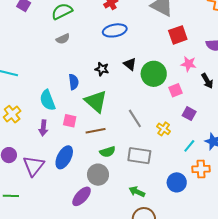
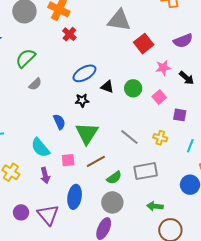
blue ellipse: (115, 30) -> (84, 73), moved
green circle: (154, 74) -> (133, 88), size x0.7
green triangle: (96, 101) -> (87, 133), turned 40

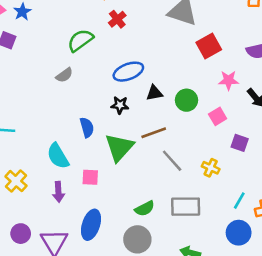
green semicircle: (26, 58) -> (80, 40), moved
black triangle: (107, 87) -> (154, 93), turned -40
cyan line: (190, 146) -> (239, 201), moved
brown line: (96, 161) -> (154, 133), moved

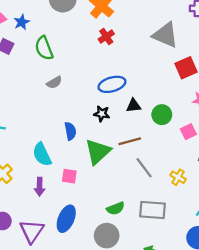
green semicircle: (80, 40) -> (44, 48), moved, turned -80

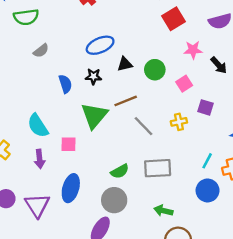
green semicircle: (44, 48) -> (26, 17), turned -70
blue semicircle: (70, 131) -> (65, 84), moved
yellow cross: (178, 177) -> (179, 122), moved, turned -35

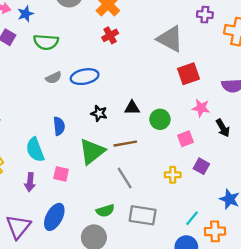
blue ellipse: (100, 45) -> (85, 77), moved
blue semicircle: (65, 84) -> (59, 126), moved
gray line: (144, 126) -> (125, 178), moved

